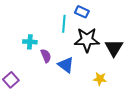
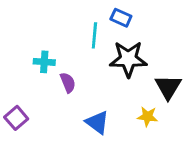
black triangle: (114, 48) -> (168, 87), moved
blue triangle: (66, 65) -> (97, 122), moved

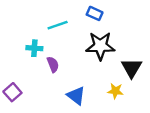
cyan line: (94, 35) -> (58, 25), moved, turned 66

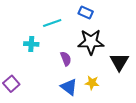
purple semicircle: (53, 64) -> (66, 59), moved
yellow star: (115, 91) -> (92, 83), moved

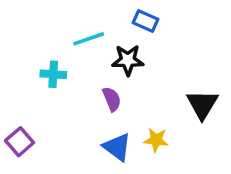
black star: (91, 42) -> (128, 60), moved, size x0.7

